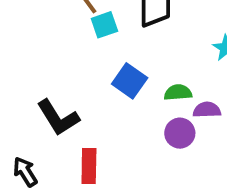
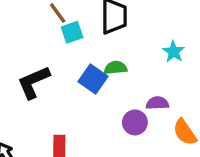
green semicircle: (178, 92) -> (116, 68), moved
black L-shape: (58, 118) -> (33, 82), moved, turned 99

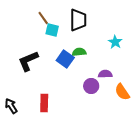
cyan square: (72, 32) -> (52, 30), turned 32

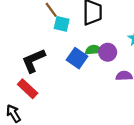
purple circle: (91, 86) -> (108, 52), moved
red rectangle: (44, 103) -> (28, 89), moved, turned -48

